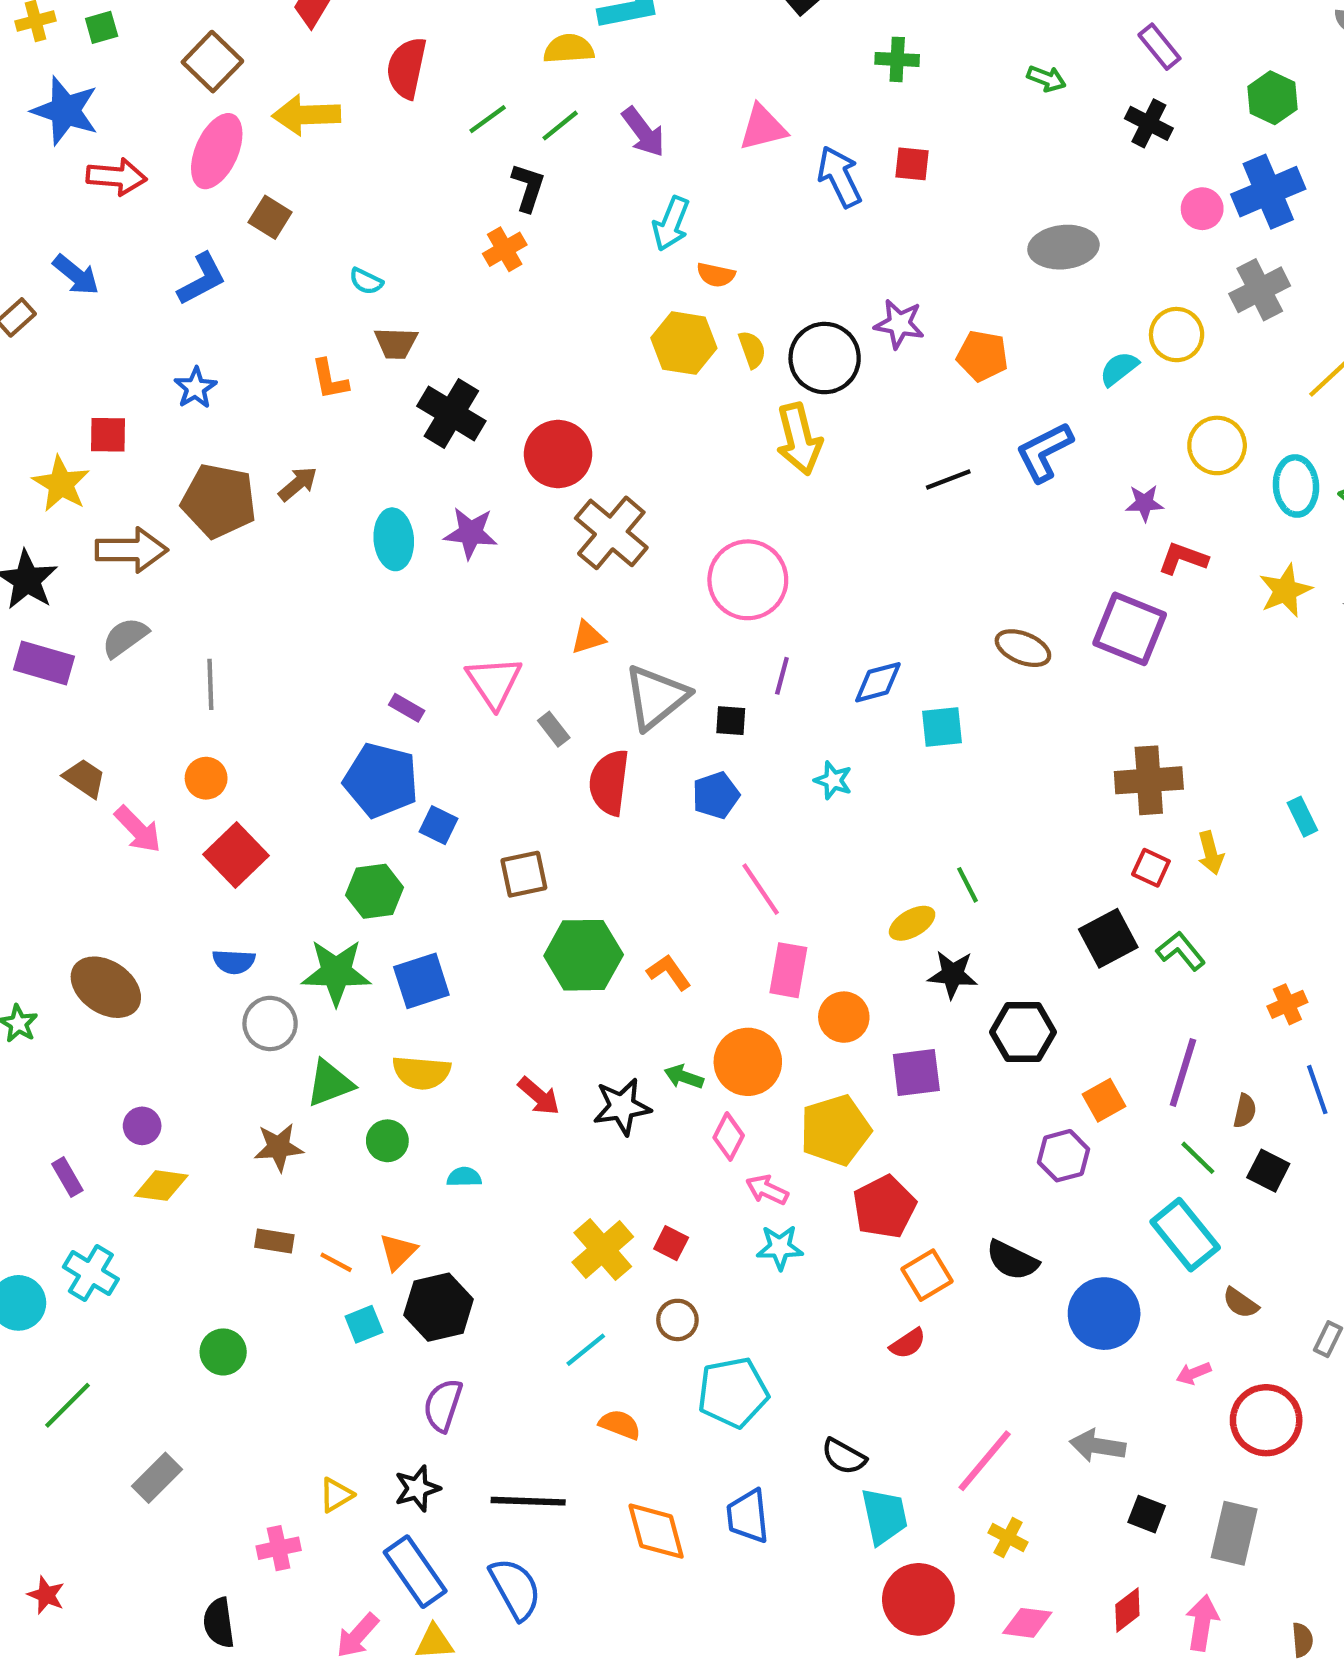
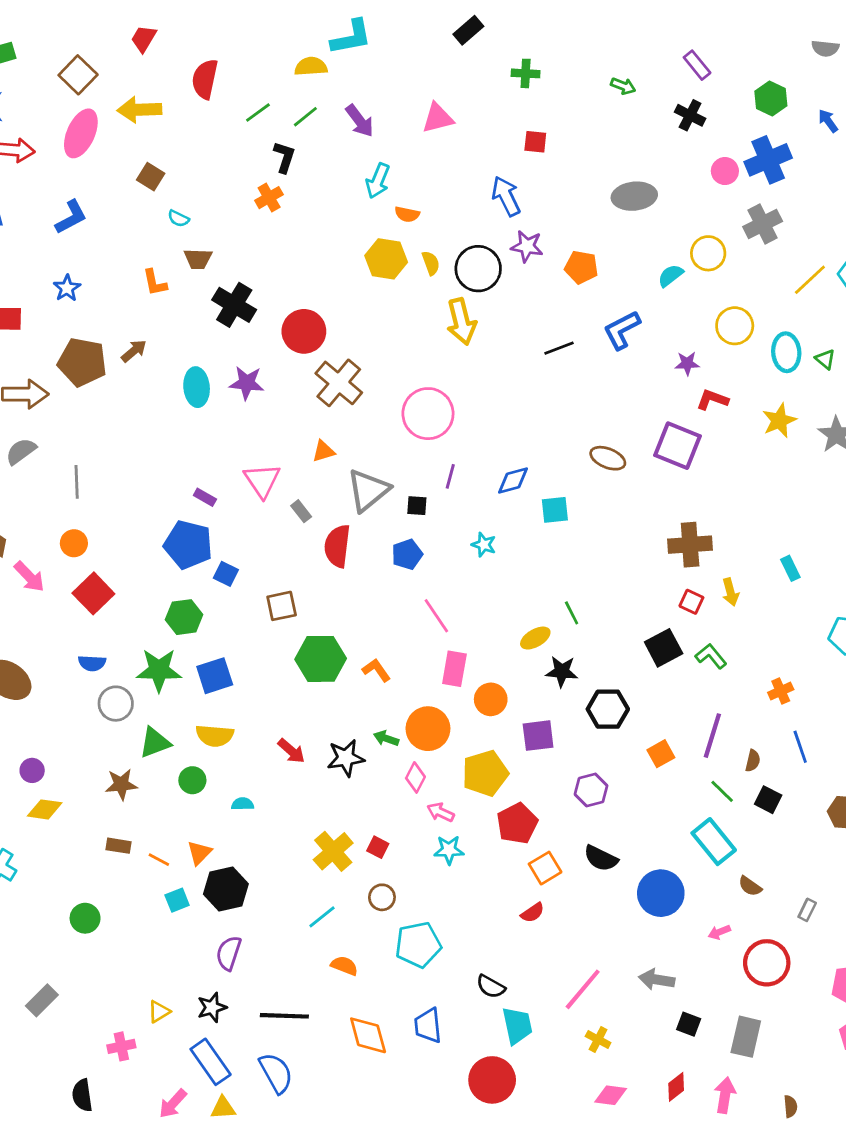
blue arrow: (840, 177) -> (506, 196), moved
brown square: (270, 217) -> (151, 177), moved
purple hexagon: (1063, 1156) -> (591, 790), moved
red circle: (918, 1599) -> (492, 1080), moved

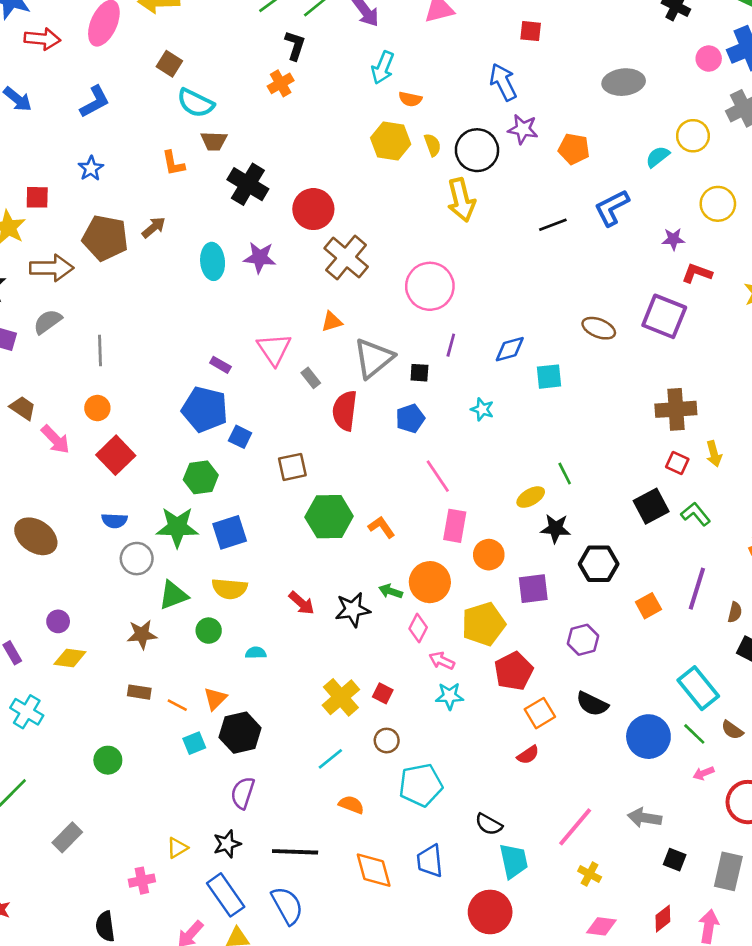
cyan semicircle: (178, 218) -> (196, 103), size x1.8
green line: (722, 791) -> (694, 734), moved

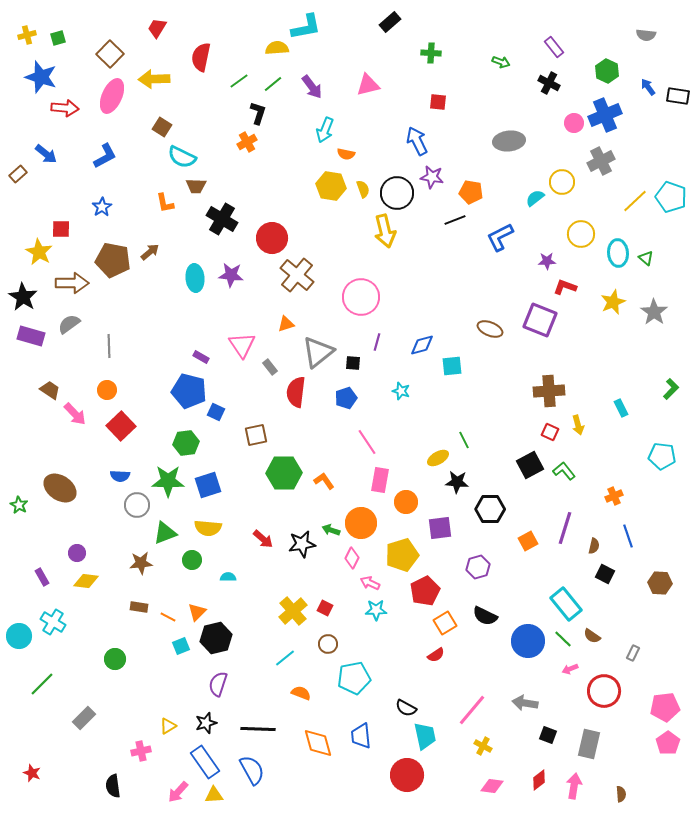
black line: (553, 225) -> (455, 220), moved

